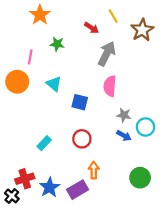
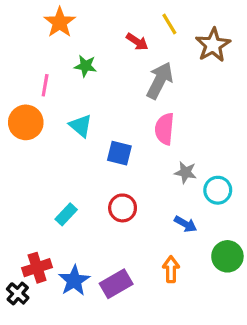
blue arrow: (124, 136) -> (185, 224), moved
orange arrow: (94, 170) -> (171, 269), moved
green circle: (140, 178) -> (227, 256), moved

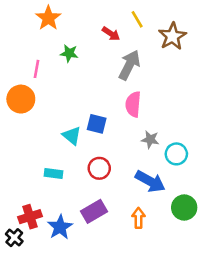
cyan triangle: (81, 126) -> (72, 136), moved
cyan rectangle: (66, 214) -> (54, 174), turned 54
blue arrow: (185, 224) -> (150, 181), size x1.6
purple rectangle: (116, 284) -> (94, 211), moved

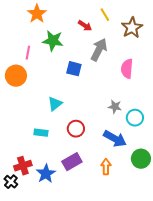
green star: (69, 53) -> (53, 41), size x1.5
pink semicircle: (133, 104) -> (127, 69), moved
blue square: (97, 124) -> (74, 69), moved
cyan triangle: (72, 136) -> (55, 104), turned 42

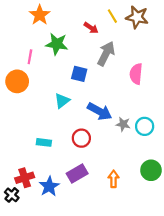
brown star: (132, 28) -> (137, 17), moved, turned -30
cyan triangle: (55, 104) -> (62, 101), moved
gray star: (115, 107) -> (123, 124), moved
blue arrow: (115, 139) -> (100, 111), moved

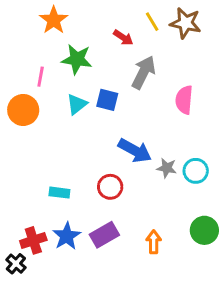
cyan triangle: (62, 101) -> (77, 104), moved
blue star: (49, 186) -> (67, 236), moved

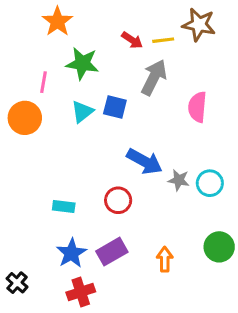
yellow line: (152, 22) -> (163, 40), moved, turned -66
red cross: (33, 240) -> (81, 292), moved

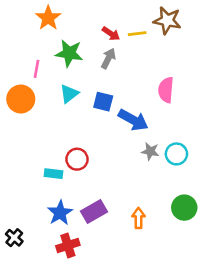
gray arrow: (154, 77) -> (108, 58), moved, size x0.7
blue square: (115, 107) -> (103, 102), moved
blue arrow: (145, 161) -> (133, 120), moved
red circle: (118, 200) -> (77, 159), moved

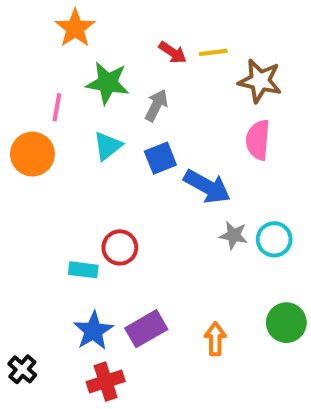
brown star: (167, 21) -> (260, 81), moved
gray arrow: (108, 58) -> (156, 105), moved
blue square: (103, 102) -> (160, 158), turned -36

